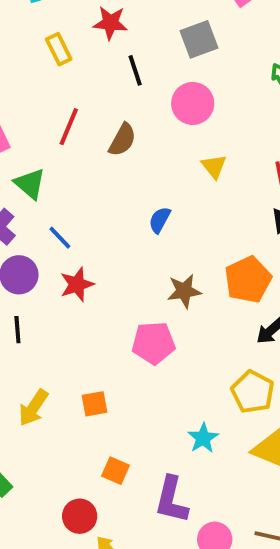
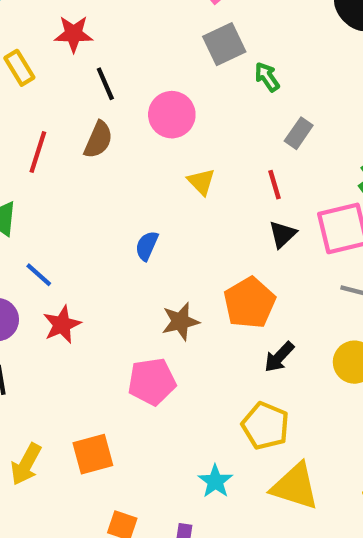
gray square: (199, 39) -> (224, 44), moved
brown semicircle: (122, 140) -> (98, 140), moved
orange square: (95, 404) -> (93, 454), size x1.4

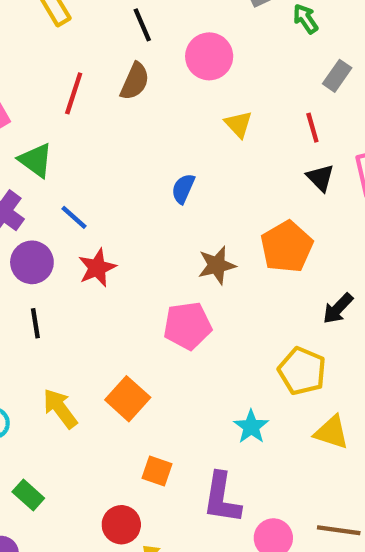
black triangle: (283, 234) -> (320, 178), turned -32
black arrow: (279, 357) -> (338, 308), moved
orange square: (93, 454) -> (128, 399), turned -33
yellow arrow: (26, 464) -> (60, 408), turned 114
yellow triangle: (295, 486) -> (332, 432), size x0.7

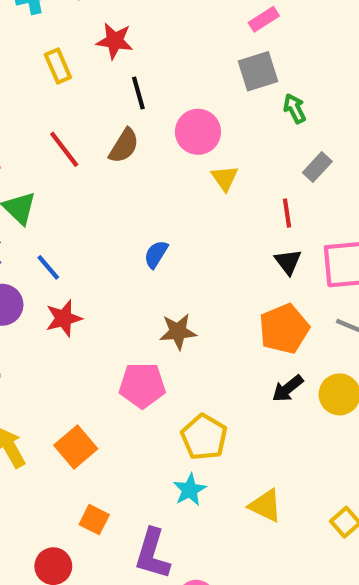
red line: (74, 93) -> (64, 149), turned -63
yellow triangle: (239, 124) -> (225, 178), moved
orange pentagon: (287, 247) -> (284, 329), moved
yellow pentagon: (302, 371) -> (204, 437), moved

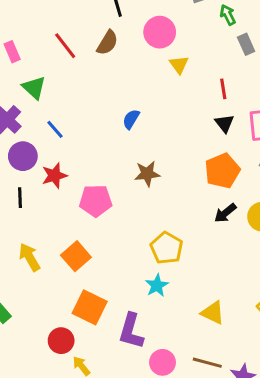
gray rectangle: (317, 167) -> (246, 44), moved, turned -66
red star: (64, 318) -> (54, 176), moved
pink pentagon: (142, 385) -> (96, 201), moved
yellow triangle: (265, 506) -> (213, 313), moved
orange square: (94, 520) -> (90, 307), size x1.6

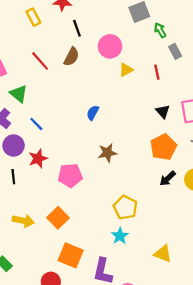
yellow triangle: (179, 65) -> (126, 70), turned 40
red line: (223, 89) -> (157, 72), moved
yellow arrow: (30, 257) -> (23, 221), turned 135

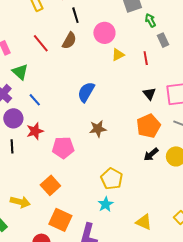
blue semicircle: (93, 113) -> (86, 92), size x1.5
yellow arrow: (23, 221) -> (20, 202), moved

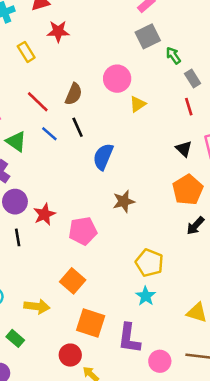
black line: (75, 15) -> (78, 127), moved
red line: (146, 58) -> (189, 107), moved
blue line: (35, 100) -> (49, 134), moved

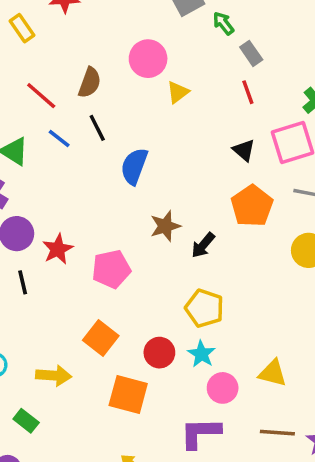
black arrow: (195, 226) -> (203, 245), moved
purple L-shape: (129, 338) -> (200, 433), moved, turned 84
red circle: (70, 355) -> (159, 353), moved
pink circle: (160, 361) -> (223, 388), moved

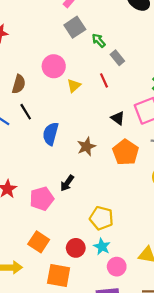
red line: (248, 92) -> (104, 80), moved
brown star: (165, 226) -> (86, 147), moved
black arrow: (203, 245) -> (67, 183), moved

